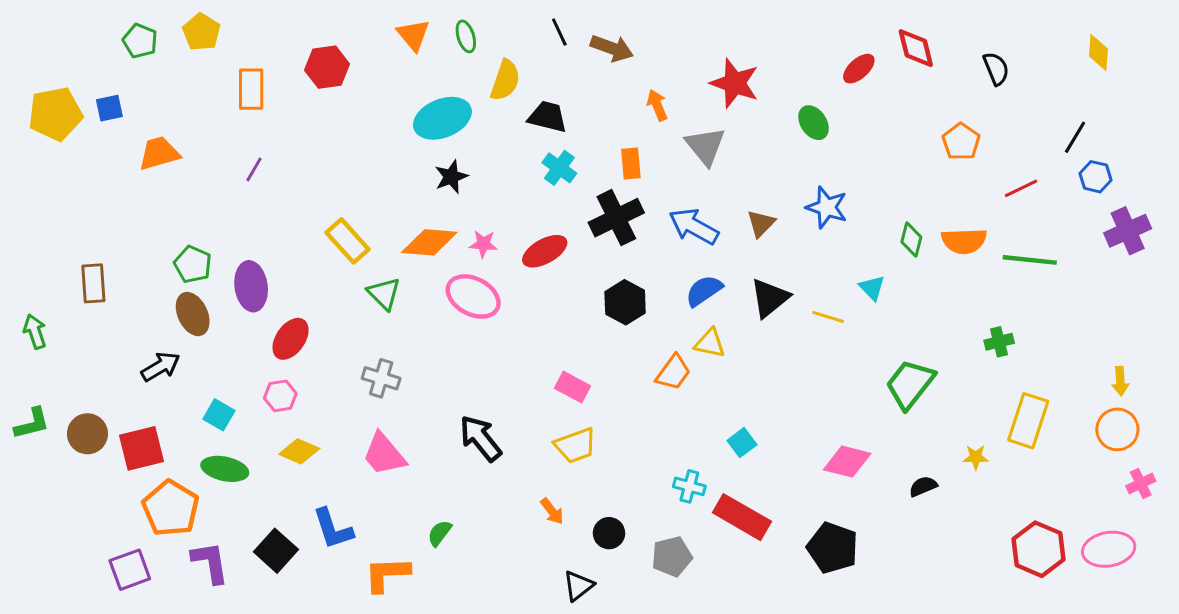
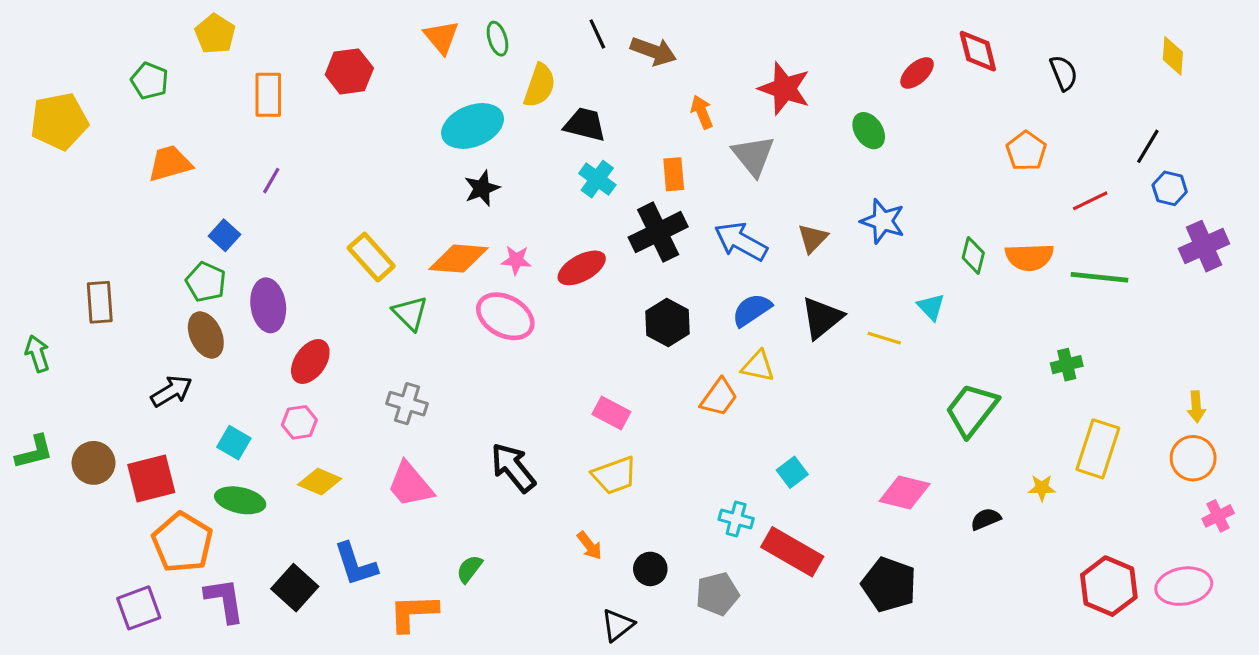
green pentagon: (140, 41) -> (150, 81), moved
blue square: (109, 108) -> (225, 235), moved, turned -36

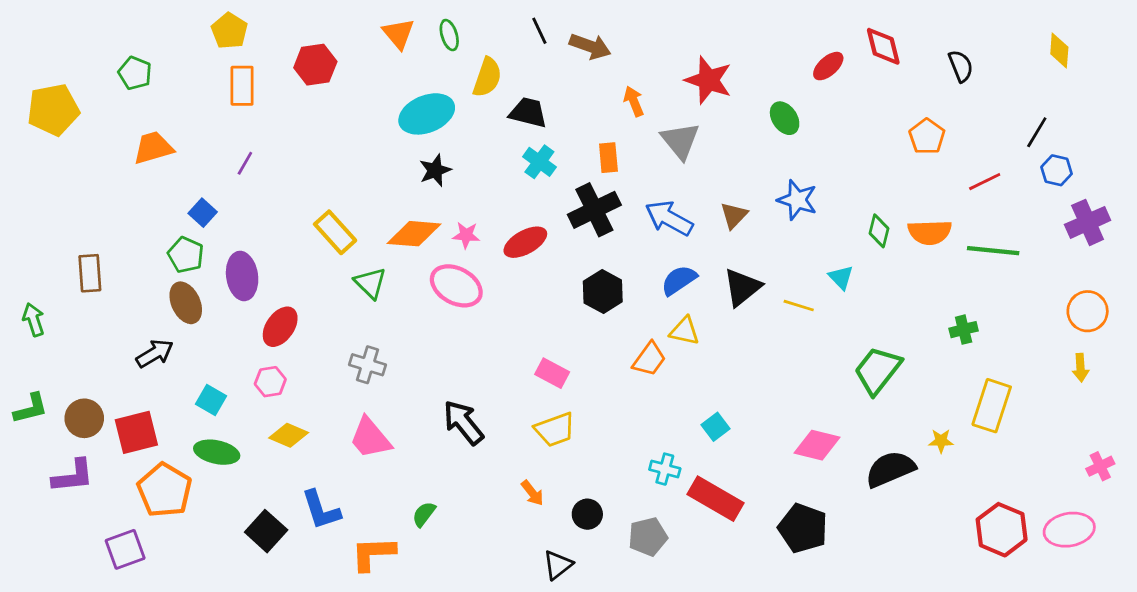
yellow pentagon: (215, 34) -> (229, 31), moved
orange circle: (1193, 458) -> (1088, 311), moved
black semicircle: (986, 519) -> (890, 469), size x1.8
purple L-shape: (225, 600) -> (73, 476), moved, turned 93

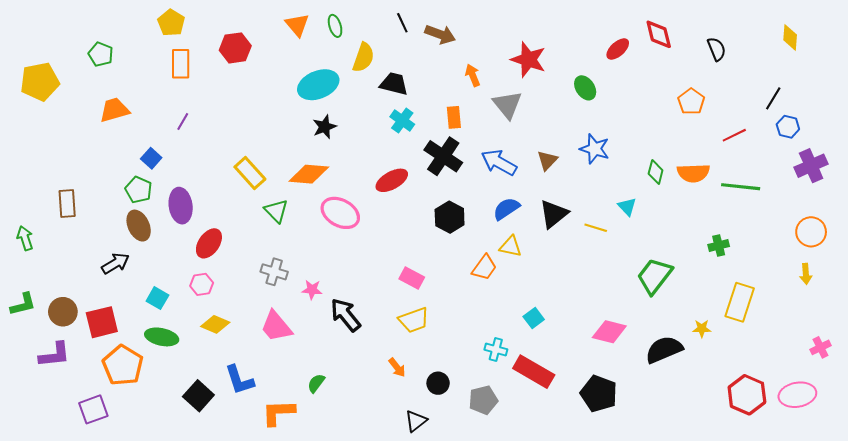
black cross: (594, 210) -> (443, 156), turned -30
pink star: (466, 235) -> (312, 290), moved

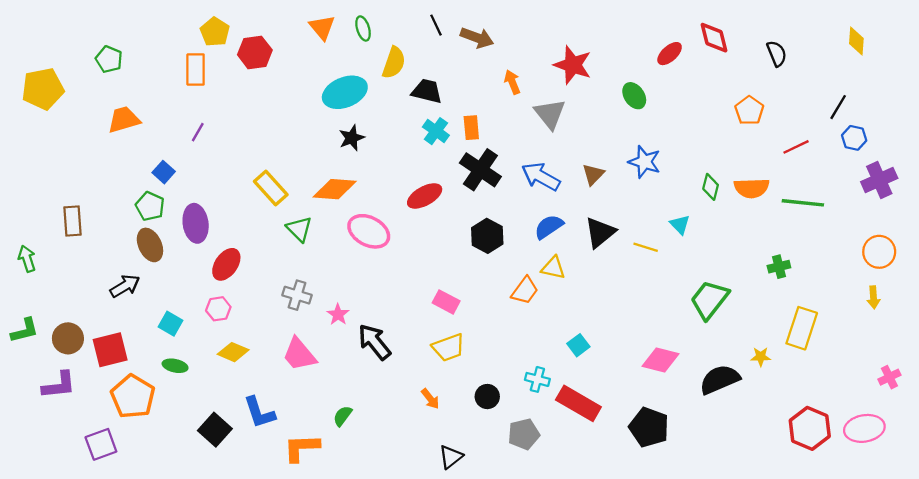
yellow pentagon: (171, 23) -> (215, 32), moved
orange rectangle: (454, 117) -> (471, 128), moved
pink star: (312, 290) -> (338, 314), turned 30
green ellipse: (162, 337) -> (175, 366), size x0.7
black circle: (438, 383) -> (487, 397), moved

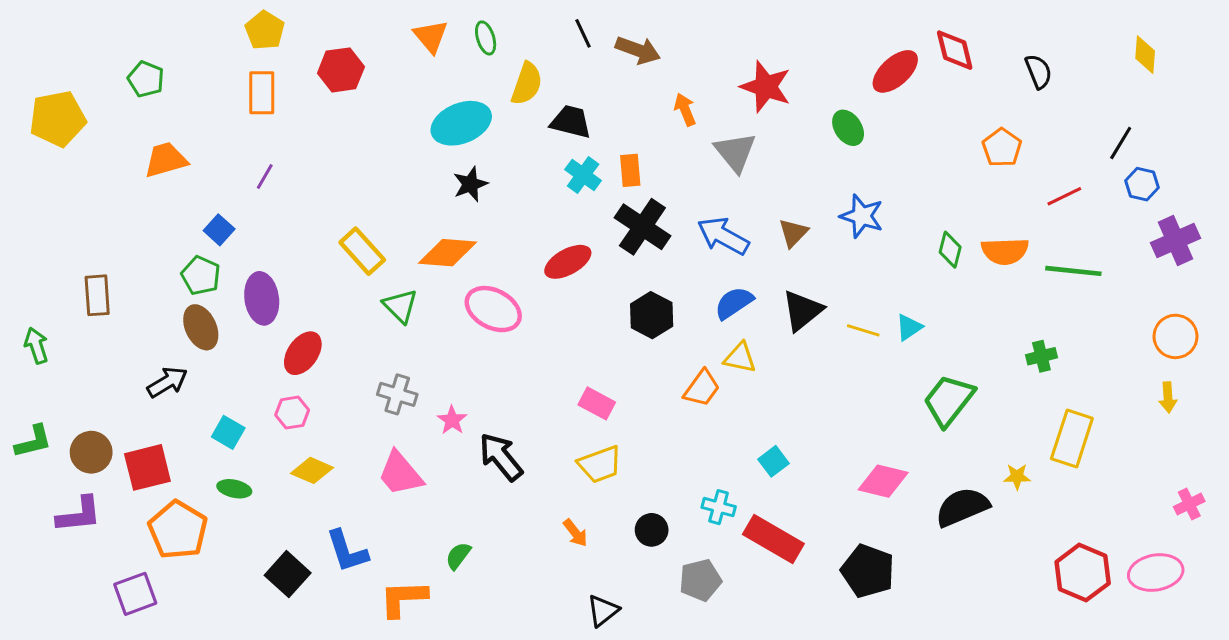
yellow pentagon: (215, 32) -> (265, 30), moved
red ellipse: (670, 54) -> (895, 71), size x1.4
cyan triangle: (680, 224) -> (909, 327), moved, turned 40

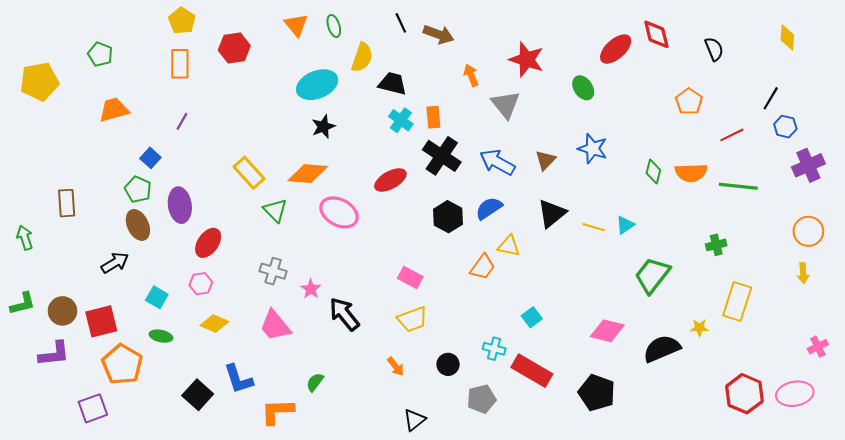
blue semicircle: (734, 303) -> (489, 208), moved

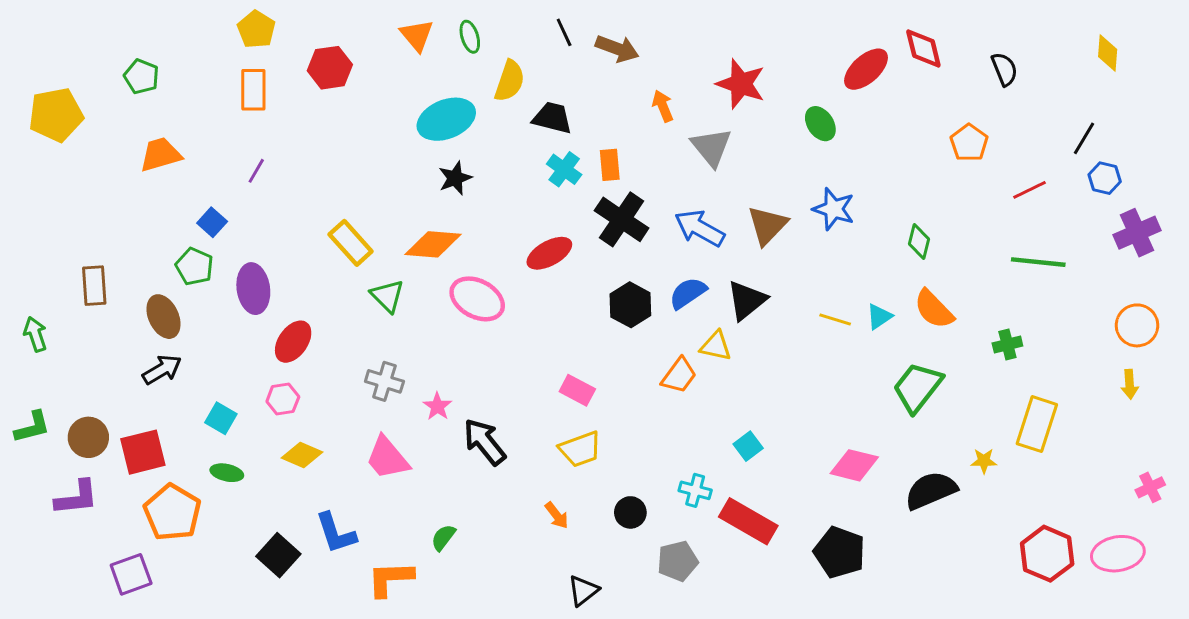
brown triangle: (545, 160) -> (767, 225), size x1.4
orange semicircle: (691, 173) -> (934, 309), moved, turned 48
black triangle: (552, 214) -> (747, 300), moved
brown ellipse: (138, 225) -> (163, 317), moved

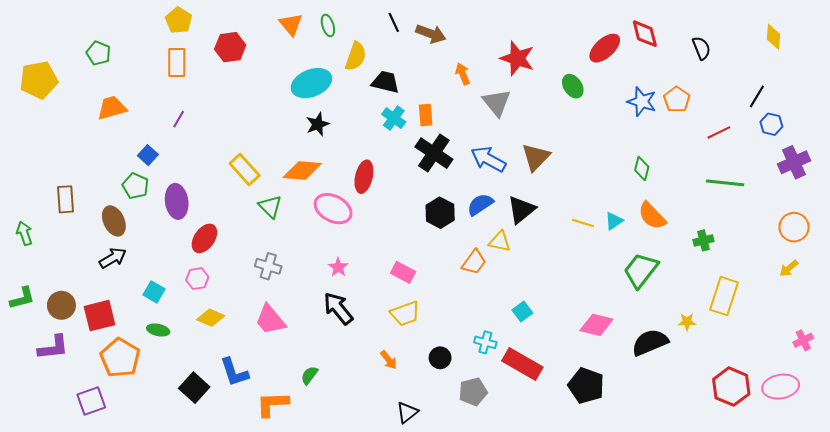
blue star: (834, 209) -> (642, 102), moved
red ellipse: (549, 253) -> (364, 177), moved, turned -48
yellow arrow: (1130, 384) -> (789, 268), turned 54
pink star: (437, 406) -> (338, 267), moved

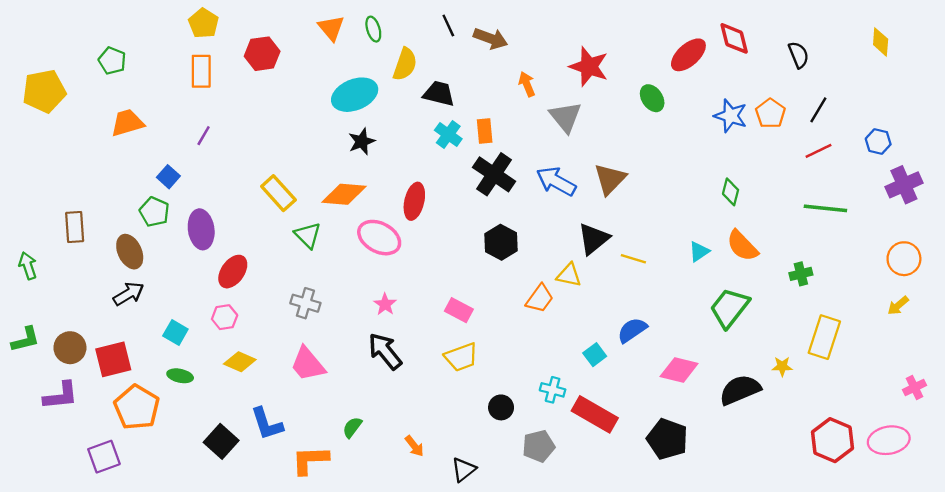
black line: (757, 96) -> (818, 110), moved
blue semicircle: (480, 204) -> (632, 330), moved
yellow line: (583, 223) -> (633, 259), moved
orange arrow: (389, 360) -> (414, 446), moved

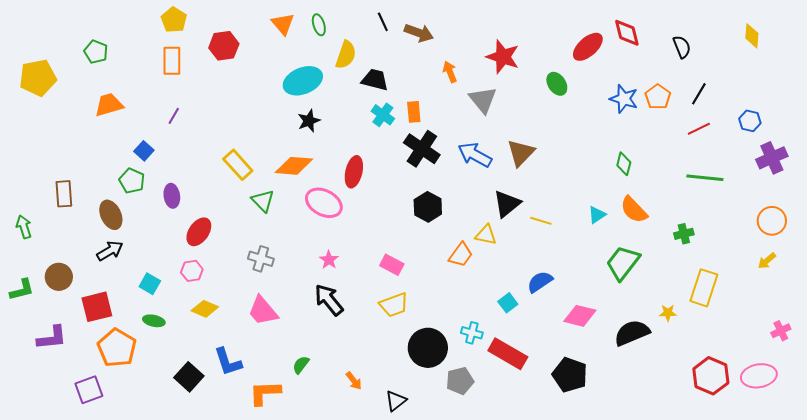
purple ellipse: (201, 229) -> (172, 196), size x0.7
brown circle: (70, 348) -> (59, 277), moved
black circle: (501, 407) -> (428, 348), size x1.8

